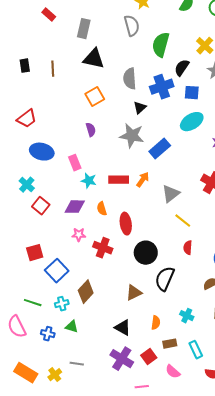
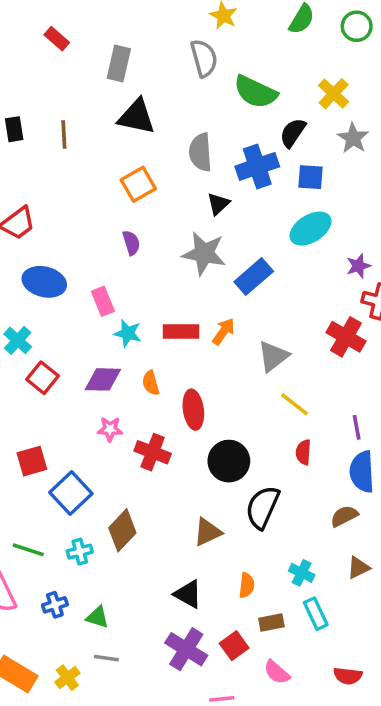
green semicircle: (161, 45) -> (255, 92), turned -80
green triangle: (72, 327) -> (98, 617), moved
blue cross: (48, 334) -> (55, 605), turned -32
cyan rectangle: (196, 350) -> (316, 614), moved

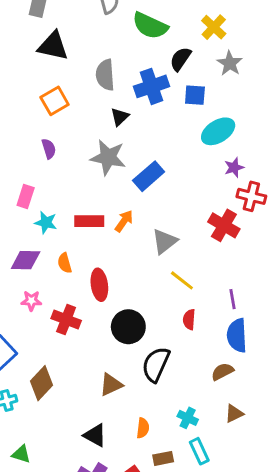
cyan ellipse: (310, 229) -> (218, 131), moved
pink rectangle: (103, 301) -> (26, 196), turned 40

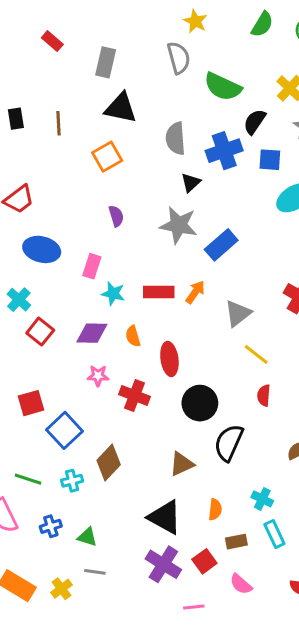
orange square: (55, 101) -> (107, 157), moved
black triangle: (95, 435) -> (165, 517), size x1.4

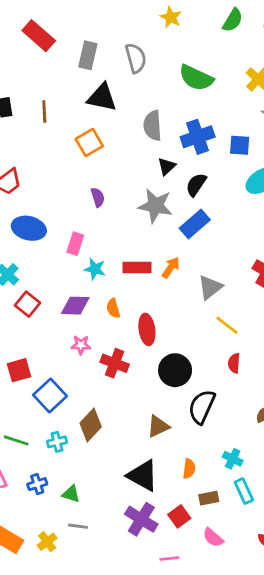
red rectangle: (52, 41) -> (39, 36), size x1.6
gray semicircle: (179, 58) -> (136, 58), moved
black semicircle: (255, 122) -> (196, 185), moved

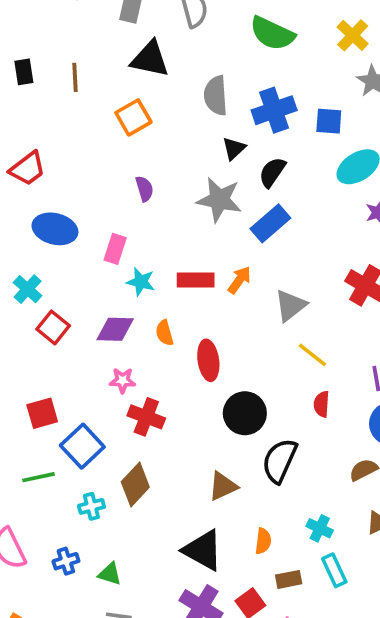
red cross: (115, 363) -> (146, 417), moved
green line: (16, 440) -> (39, 477), moved, turned -30

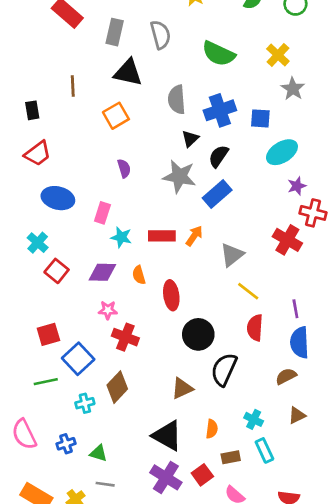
black rectangle: (24, 72) -> (32, 110), moved
red semicircle: (322, 404) -> (255, 328), size x1.4

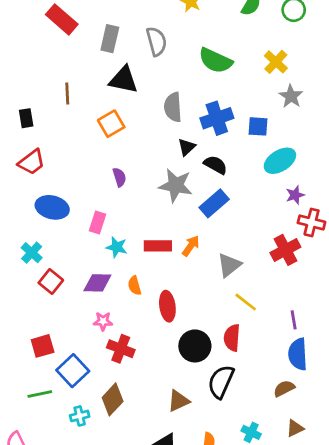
black semicircle: (219, 156) -> (215, 165), turned 85
red cross: (287, 240) -> (285, 250), turned 32
red semicircle: (255, 328) -> (232, 338), moved

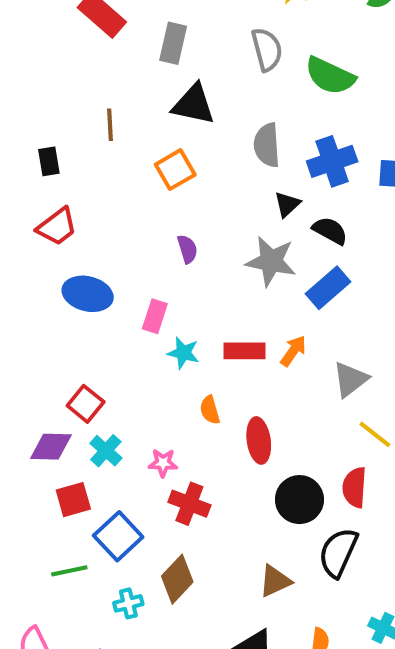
gray semicircle: (156, 41) -> (267, 49), moved
cyan cross: (32, 253) -> (106, 451), moved
purple diamond: (97, 283) -> (51, 447), moved

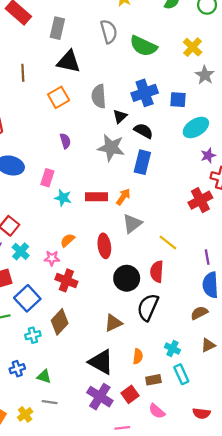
gray semicircle: (267, 145) -> (99, 96), moved
blue rectangle: (328, 288) -> (142, 162), turned -35
gray triangle: (350, 379) -> (132, 224), moved
orange semicircle: (210, 410) -> (67, 240), moved, turned 64

